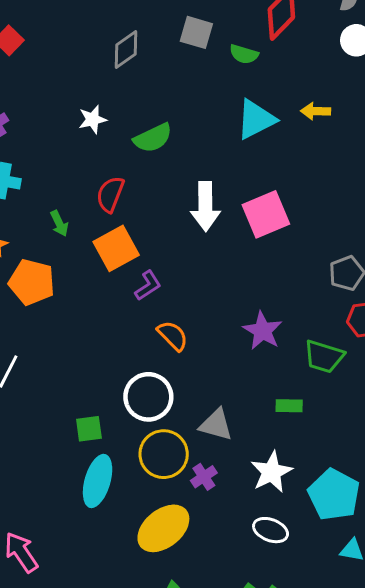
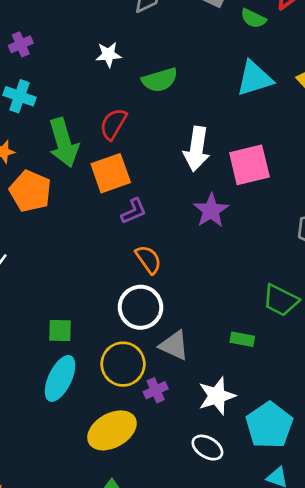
green arrow: (59, 223) -> (64, 143), size x2.0
purple star: (263, 331) -> (211, 211), moved
white circle: (148, 397) -> (140, 307), moved

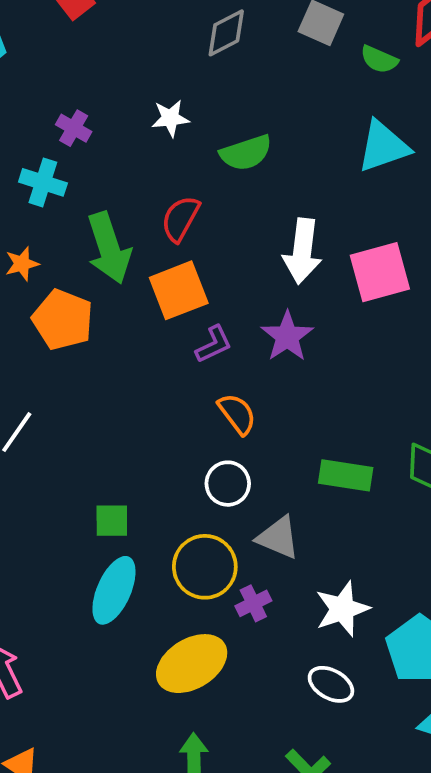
purple cross: (21, 44) -> (74, 128), moved, turned -35
purple star: (211, 211) -> (287, 336), moved
white circle: (140, 307) -> (228, 484), size x0.7
green rectangle: (242, 339) -> (346, 475), moved, size x1.5

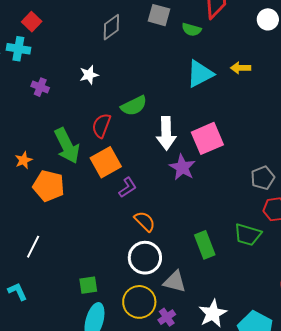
green semicircle: (246, 153) -> (134, 106), moved
cyan cross: (43, 182) -> (18, 49), moved
purple star: (287, 336) -> (182, 167), moved
green rectangle: (346, 475) -> (205, 245), turned 68
white circle: (228, 484) -> (145, 258), size x1.4

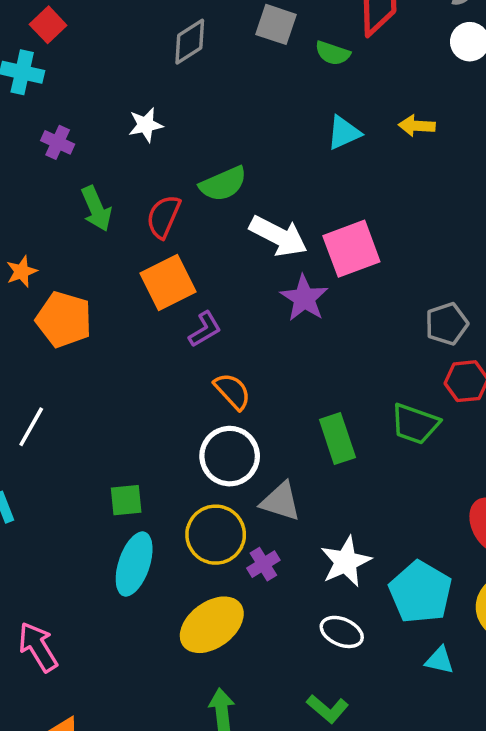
cyan triangle: (200, 74) -> (344, 133), size x0.7
white arrow: (166, 133) -> (278, 236), turned -64
green arrow: (67, 146) -> (96, 209), moved, size x0.7

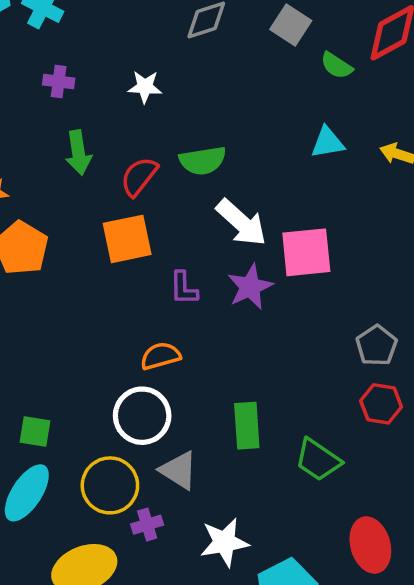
purple cross: (58, 142) -> (59, 81), turned -32
gray pentagon: (447, 324) -> (377, 346), turned -30
purple L-shape: (205, 329) -> (184, 288), moved, turned 105
orange semicircle: (232, 391) -> (161, 356), turned -78
green trapezoid: (415, 424) -> (318, 460), moved

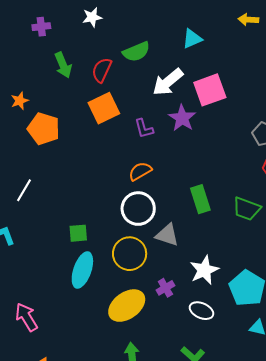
cyan triangle: (328, 142) -> (192, 39), moved
white arrow: (241, 223) -> (168, 82), turned 112
purple cross: (147, 525) -> (165, 288), moved

